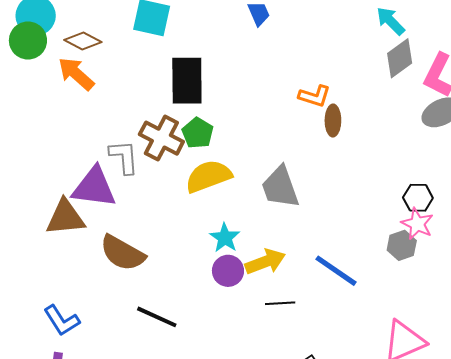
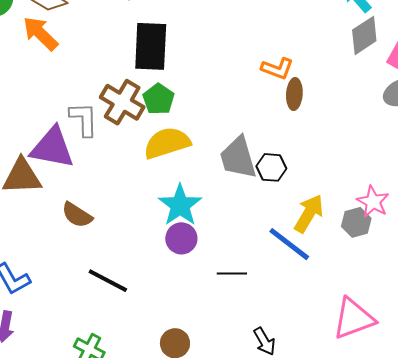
black hexagon: (418, 198) -> (271, 167), moved
cyan star: (225, 238) -> (180, 205), size x1.4
brown semicircle: (122, 253) -> (77, 215), size x0.7
yellow arrow: (265, 262) -> (309, 214), moved, turned -42

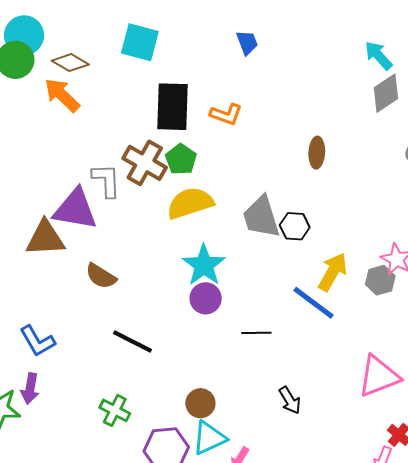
orange L-shape: (277, 69) -> (226, 114), moved

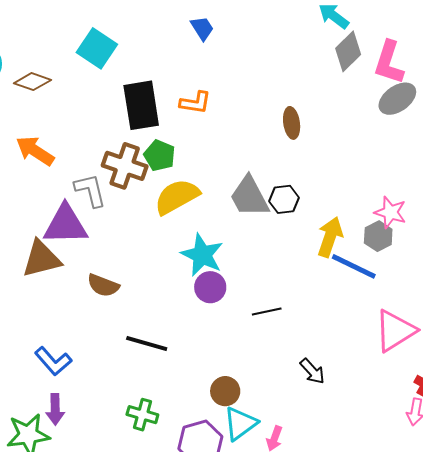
cyan square: (140, 42) -> (97, 48), turned 30
orange arrow: (62, 95) -> (35, 151), moved
blue line: (314, 303) -> (354, 266), moved

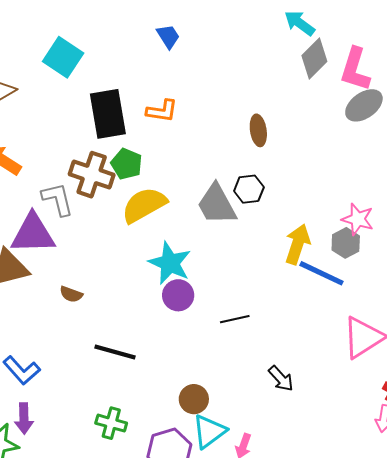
black hexagon: (284, 199) -> (249, 189), moved
brown semicircle: (103, 285) -> (71, 294), size x0.7

